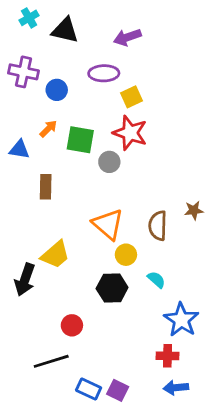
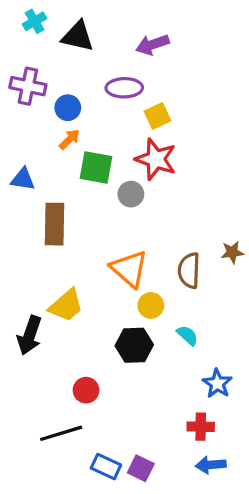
orange arrow: (48, 129) -> (69, 139), moved
brown rectangle: (46, 187) -> (54, 224), size x1.4
blue star: (181, 320) -> (217, 384), size x0.7

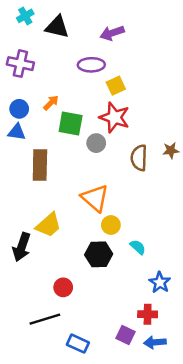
blue circle: (68, 108) -> (19, 109), moved
brown star: (232, 252) -> (171, 150), moved
brown semicircle: (189, 271) -> (139, 158), moved
purple square: (141, 468) -> (126, 335), moved

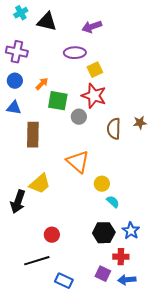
blue circle: (19, 109) -> (15, 81), moved
yellow circle: (111, 225) -> (102, 184), moved
black hexagon: (99, 254) -> (104, 233), moved

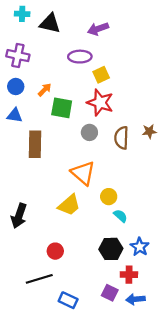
cyan cross: (21, 13) -> (22, 14), turned 32
gray circle: (79, 117) -> (89, 132), moved
yellow trapezoid: (40, 184) -> (69, 205), moved

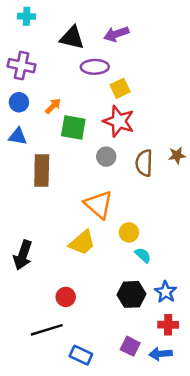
black triangle: (50, 23) -> (72, 38), moved
red cross: (129, 275) -> (168, 325), moved

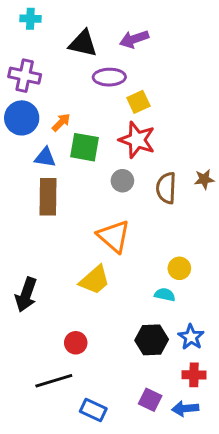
blue circle: (19, 102) -> (22, 118), size x1.5
blue triangle: (18, 136) -> (45, 157), moved
yellow circle: (129, 232) -> (179, 268), moved
cyan semicircle: (143, 255) -> (165, 295), turned -30

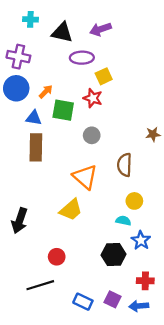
cyan cross: (30, 19) -> (30, 19), moved
red star: (137, 140) -> (93, 98), moved, size x0.7
brown semicircle: (166, 188) -> (124, 165), moved
blue star: (191, 337) -> (141, 240), moved
blue rectangle: (93, 410) -> (83, 302), moved

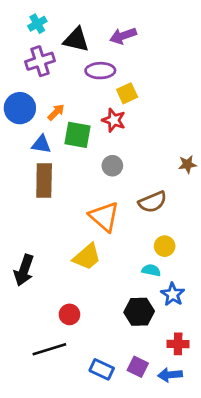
cyan cross: (30, 19) -> (37, 24), turned -32
purple cross: (18, 57) -> (40, 61), moved, turned -30
brown semicircle: (124, 165) -> (153, 202), turned -115

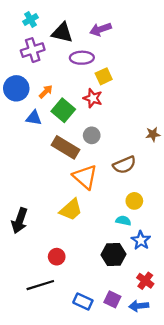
green square: (78, 135) -> (63, 110), turned 30
brown rectangle: (44, 180) -> (65, 147), moved, turned -60
red cross: (178, 344) -> (145, 281), turned 35

